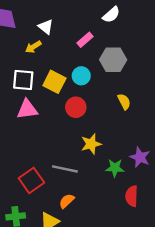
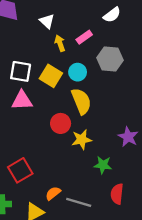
yellow arrow: (33, 47) -> (60, 43), moved, turned 98
yellow semicircle: (124, 102) -> (81, 101), moved, size x1.6
red circle: (76, 107) -> (61, 123), moved
purple star: (140, 157) -> (128, 137), moved
gray line: (65, 169) -> (79, 202), moved

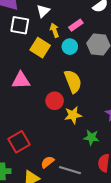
white triangle: (47, 21) -> (43, 11), turned 32
white square: (21, 71) -> (20, 25), moved
cyan circle: (78, 72) -> (70, 47), moved
yellow square: (51, 76) -> (40, 48), moved

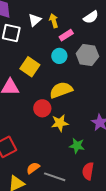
yellow arrow: (54, 30) -> (54, 21), moved
yellow square: (40, 48) -> (30, 67), moved
yellow semicircle: (73, 81) -> (61, 90), turned -90

